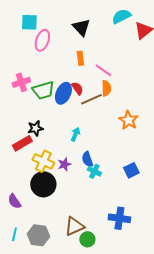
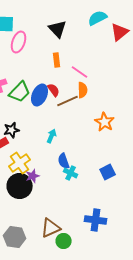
green trapezoid: (43, 90) -> (20, 92), turned -30
yellow cross: (43, 161) -> (20, 163), turned 30
purple star: (64, 164) -> (33, 176), moved

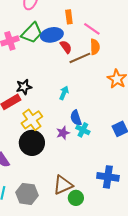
green trapezoid: (20, 92) -> (32, 33), moved
blue ellipse: (40, 95) -> (52, 35), moved, turned 55
purple star: (33, 176) -> (63, 133), moved

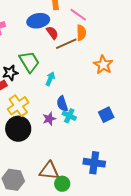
green trapezoid: (32, 33) -> (29, 62), moved, turned -75
brown triangle: (63, 185) -> (49, 171), turned 30

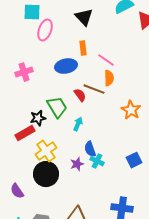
red semicircle: (52, 33) -> (80, 95), moved
brown line: (66, 44) -> (94, 89), turned 45

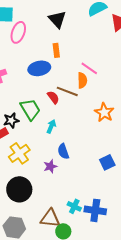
pink line: (106, 60) -> (89, 68), moved
cyan cross: (97, 161) -> (74, 206), moved
black circle: (46, 174) -> (19, 189), moved

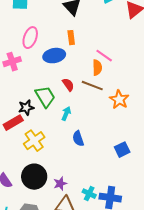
pink ellipse: (18, 32) -> (30, 38), moved
brown line: (67, 91) -> (92, 86), moved
purple star: (50, 166) -> (60, 184), moved

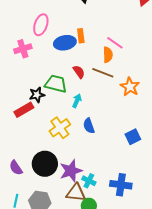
orange rectangle: (71, 38) -> (81, 36), moved
green trapezoid: (45, 97) -> (56, 84), turned -45
yellow cross: (34, 141) -> (60, 128), moved
purple star: (60, 184) -> (71, 171), size x1.6
cyan cross: (89, 194) -> (89, 181), moved

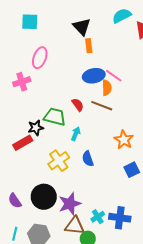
orange rectangle: (81, 36) -> (89, 46), moved
blue ellipse: (65, 43) -> (94, 76), moved
orange star: (130, 87) -> (124, 140), moved
cyan cross: (89, 181) -> (98, 217), moved, turned 32

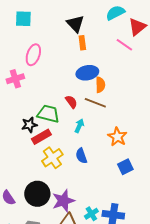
pink line: (114, 76) -> (124, 45), moved
cyan arrow: (76, 134) -> (79, 126), moved
red rectangle: (23, 143) -> (41, 137), moved

